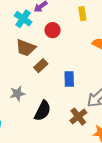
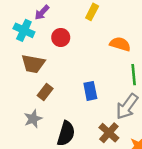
yellow rectangle: (82, 14) -> (92, 12), turned 48
brown rectangle: (41, 66) -> (45, 92), moved

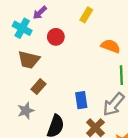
blue rectangle: (90, 91) -> (81, 100), moved

